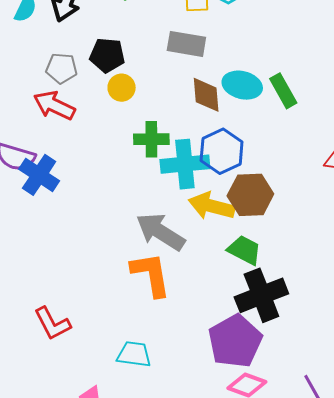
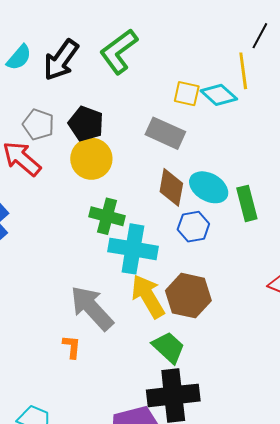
yellow circle: (122, 88) -> (91, 159), size x1.5
blue hexagon: (222, 151) -> (193, 227), moved, size x0.7
yellow arrow: (212, 206) -> (148, 296), turned 30
orange L-shape: (151, 274) -> (72, 347), size x0.5

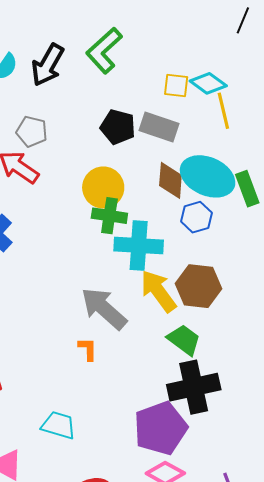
yellow line: (243, 71) -> (223, 111), moved
black pentagon: (86, 124) -> (118, 127), moved
yellow circle: (91, 159) -> (103, 187), moved
cyan ellipse: (209, 187) -> (208, 176), size x1.4

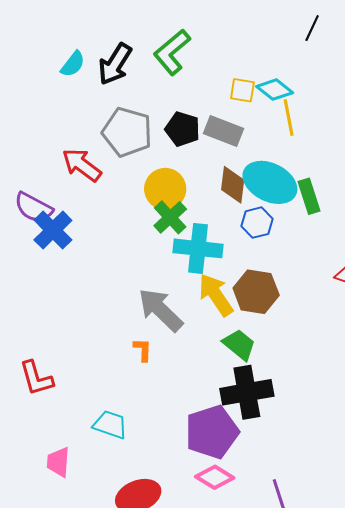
gray pentagon: (32, 131) -> (127, 132), moved, size x1.6
green cross: (109, 216) -> (170, 217), turned 36

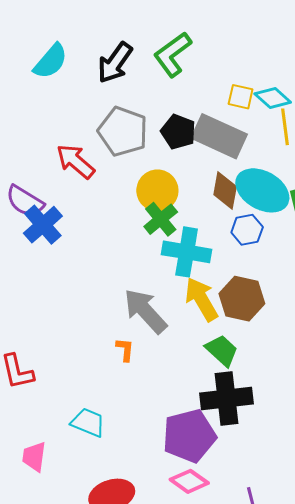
cyan semicircle: (73, 64) -> (51, 61), moved, size x1.4
gray rectangle: (223, 131) -> (219, 136), size x1.4

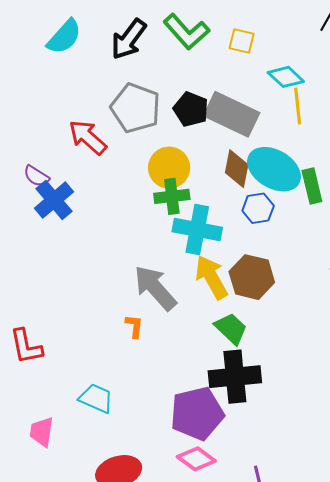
green L-shape: (173, 54) -> (186, 32), turned -96
yellow square: (241, 97) -> (242, 41), moved
purple semicircle: (25, 201) -> (36, 176), size x0.7
green cross: (161, 219) -> (172, 196), turned 32

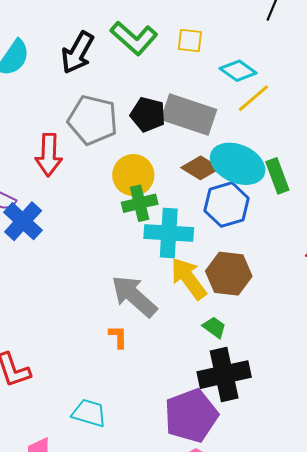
yellow line: (298, 106) -> (253, 98), turned 63
red arrow: (88, 137) -> (49, 155), turned -123
brown diamond: (237, 169) -> (201, 168), turned -63
blue hexagon: (258, 208) -> (227, 205), size x1.4
green trapezoid: (231, 329) -> (214, 327), size x0.7

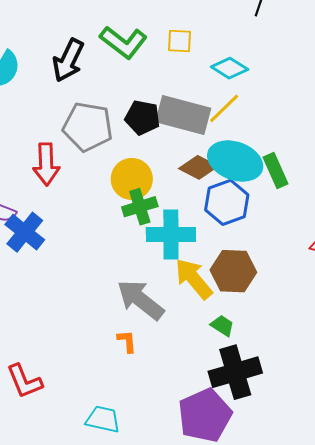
yellow line: (253, 98) -> (224, 108), moved

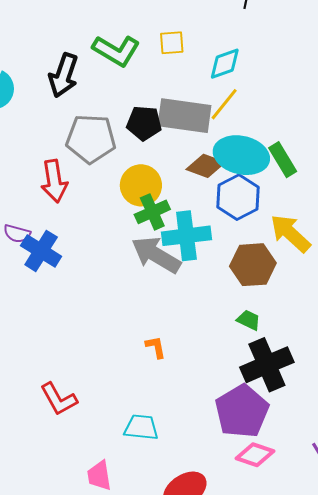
cyan diamond: (230, 68) -> (225, 64), turned -45
yellow arrow: (194, 279) -> (290, 233), moved
gray arrow: (140, 300) -> (156, 255), moved

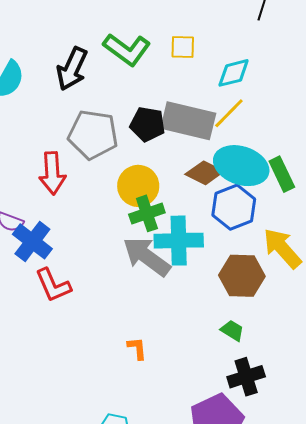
black cross: (267, 365) -> (246, 377), size x0.7
red L-shape: (59, 399) -> (53, 285), moved

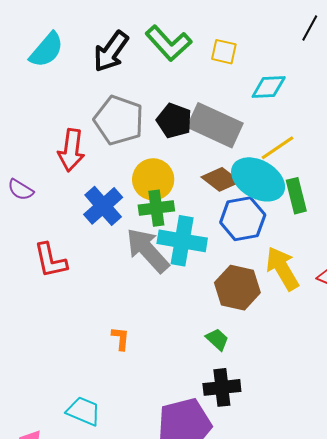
yellow line: (229, 113) -> (278, 148), moved
blue cross: (32, 241) -> (103, 206), moved

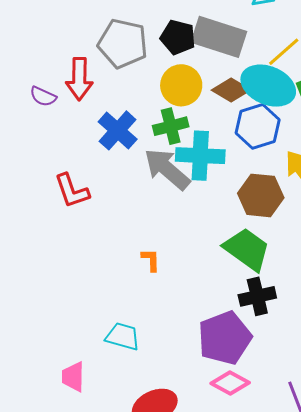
yellow circle: (153, 179) -> (181, 85), moved
purple semicircle: (21, 190) -> (43, 96), moved
green trapezoid: (217, 339) -> (247, 249), size x2.0

